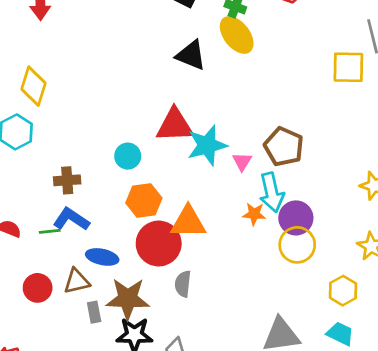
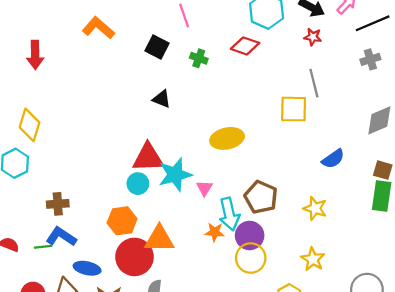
yellow ellipse: (237, 35) -> (227, 138), moved, turned -64
black triangle: (191, 55) -> (162, 99), size x0.7
brown pentagon: (284, 147) -> (261, 197), moved
cyan circle: (128, 156) -> (138, 184), moved

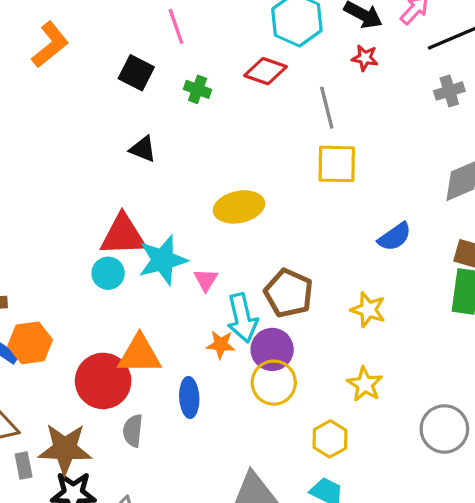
orange L-shape: (98, 28) -> (50, 45), turned 100
gray line: (314, 83) -> (327, 108), moved
orange hexagon: (122, 221) -> (30, 343), moved
blue ellipse: (87, 268) -> (189, 397), moved, turned 75

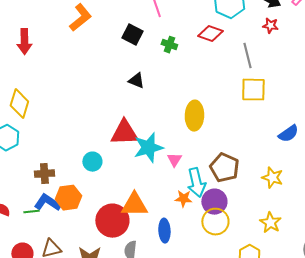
yellow ellipse: (239, 207) -> (194, 116), turned -76
cyan circle: (108, 273) -> (92, 162), moved

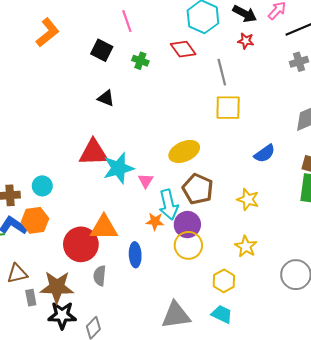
red diamond: (210, 34) -> (183, 49), turned 35
yellow ellipse: (194, 116) -> (184, 151), moved, turned 64
cyan circle: (92, 162) -> (42, 186), moved

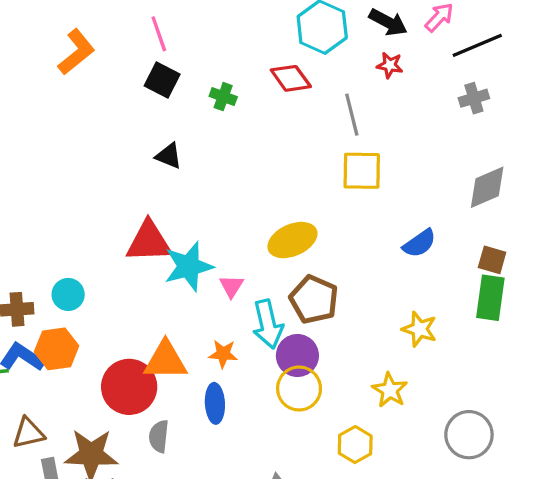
pink line: (127, 21) -> (159, 34), moved
yellow star: (248, 199) -> (419, 329), moved
orange star: (155, 221) -> (223, 354), moved

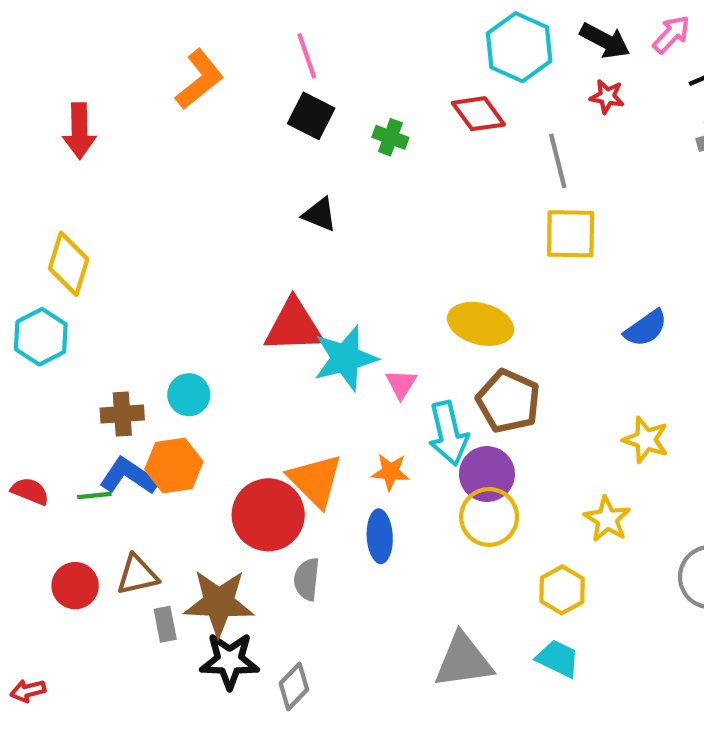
yellow ellipse: (292, 240) -> (481, 324), turned 39
orange triangle: (165, 360) -> (315, 480), turned 45

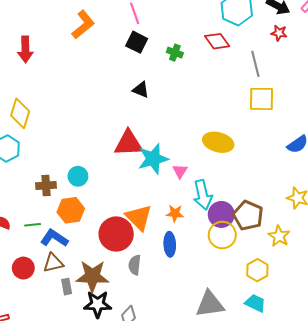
brown pentagon: (508, 401) -> (248, 215), moved
blue L-shape: (129, 476) -> (54, 238), moved

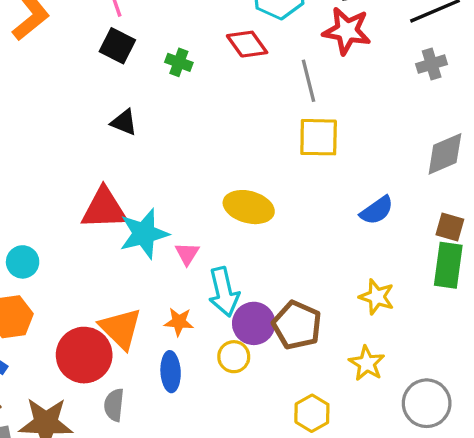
red star: (279, 33) -> (347, 31), size x1.8
yellow circle: (222, 235) -> (234, 357), moved, size x0.7
yellow star: (279, 236) -> (367, 363), moved

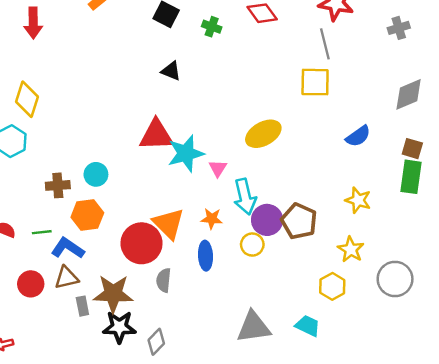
gray line: (309, 81) -> (325, 44), moved
yellow ellipse: (249, 207) -> (263, 134), turned -44
yellow hexagon: (312, 413) -> (332, 286), moved

